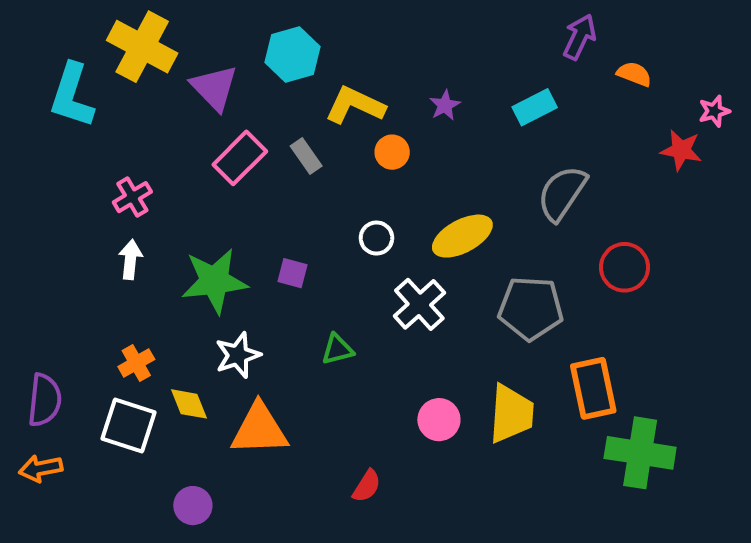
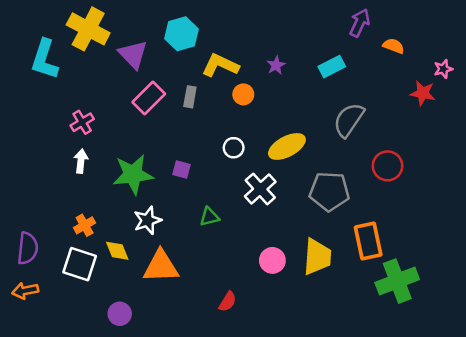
gray rectangle: (306, 156) -> (190, 97), turned 45
green cross: (640, 453) -> (397, 281), turned -30

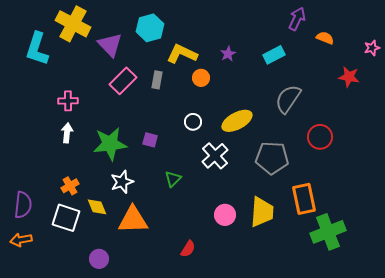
pink star: (443, 69) -> (372, 48), moved
pink cross: (82, 122) -> (68, 101), turned 30
green triangle: (209, 217) -> (173, 179), turned -30

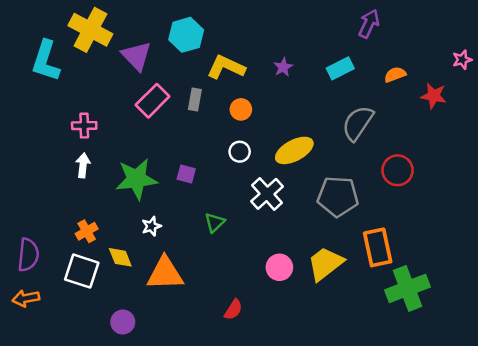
orange semicircle: (325, 38) -> (395, 75), moved, turned -42
orange circle: (201, 78) -> (241, 109), moved
white star: (122, 182) -> (151, 226), size x0.7
yellow trapezoid: (262, 212) -> (325, 264), turned -132

